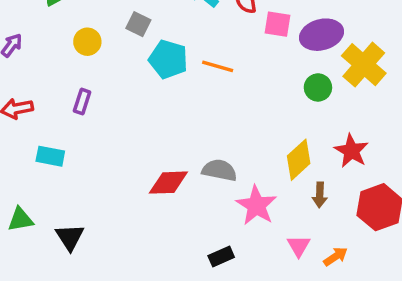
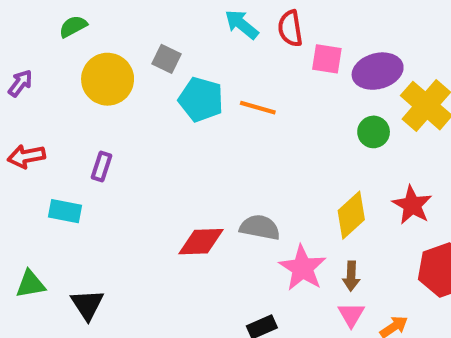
yellow circle: (87, 42) -> (108, 79), size x1.6
purple rectangle: (82, 102) -> (102, 166), moved
brown arrow: (320, 195) -> (351, 276), moved

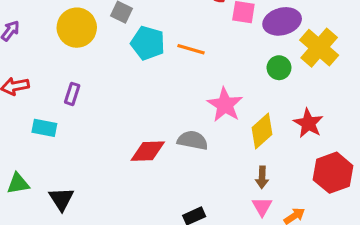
pink star: (302, 268) -> (225, 105), moved

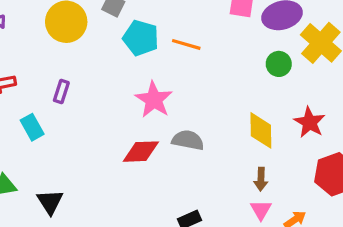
pink star: (225, 105) -> (154, 100), moved
cyan rectangle: (44, 128) -> (32, 127), turned 50
yellow diamond: (262, 131) -> (261, 130), turned -48

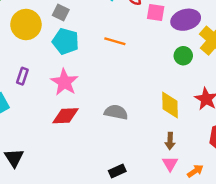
cyan pentagon: (141, 38) -> (66, 41), moved
pink star: (154, 100) -> (64, 82), moved
red diamond: (141, 152) -> (66, 116), moved

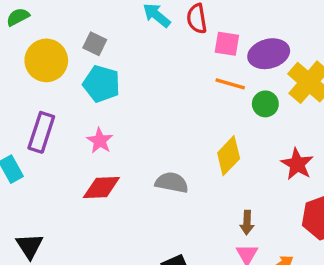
orange line: (115, 41) -> (230, 84), moved
purple rectangle: (22, 76) -> (41, 132), size x1.6
pink star: (64, 82) -> (100, 141), size x0.7
yellow diamond: (170, 105) -> (229, 156), moved, turned 44

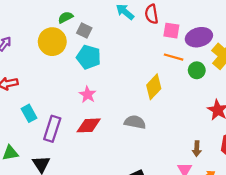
green semicircle: (18, 17) -> (65, 17), moved
purple rectangle: (41, 132) -> (52, 129), moved
yellow diamond: (229, 156) -> (154, 87), moved
brown arrow: (247, 223) -> (197, 149), moved

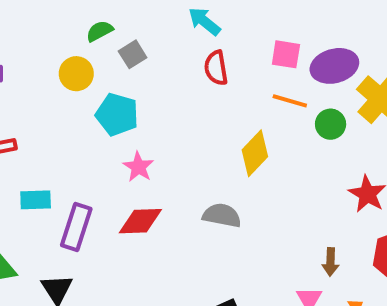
red semicircle: (152, 14) -> (216, 68), moved
gray square: (84, 31) -> (133, 54), turned 32
yellow circle: (52, 42) -> (76, 74), size x0.7
cyan pentagon: (89, 57) -> (117, 114), moved
cyan rectangle: (29, 113) -> (36, 200), turned -63

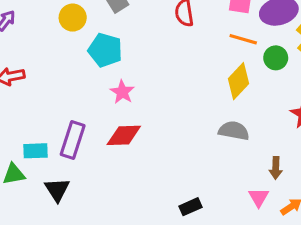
yellow diamond: (255, 153) -> (239, 81), moved
cyan rectangle: (36, 200) -> (35, 151), moved
gray semicircle: (222, 215) -> (234, 131), moved

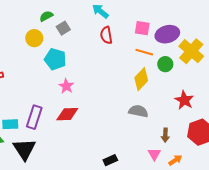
black triangle: (57, 190) -> (24, 149), size x1.4

